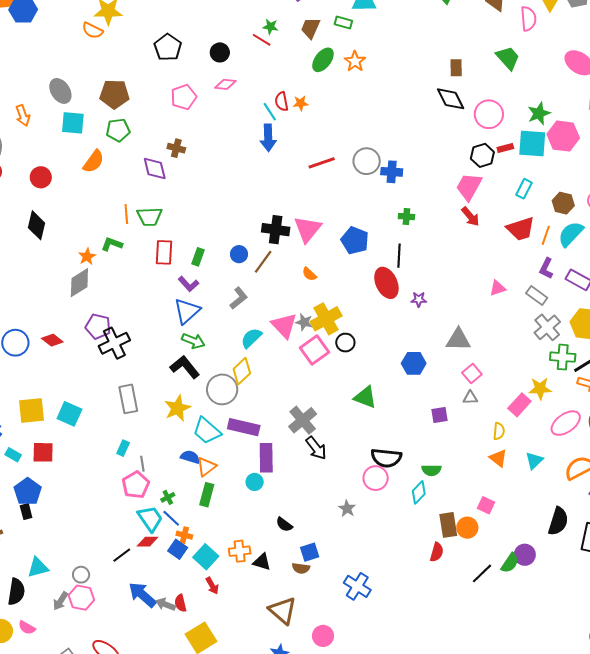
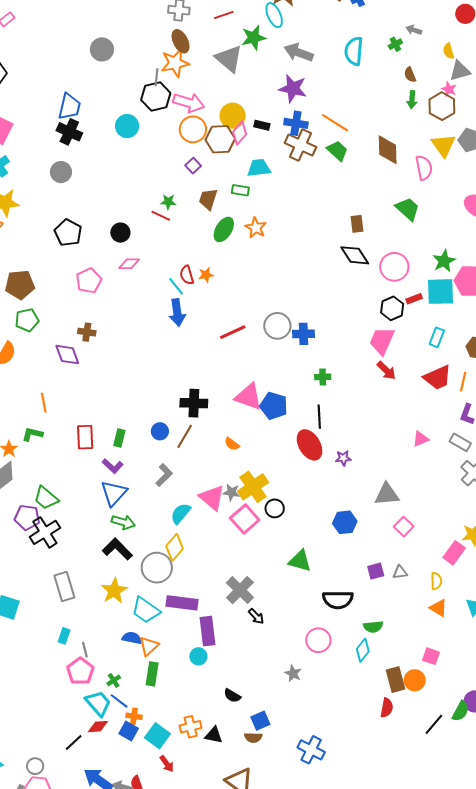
green trapezoid: (149, 217) -> (46, 498), moved, turned 48
pink triangle: (308, 229) -> (248, 397), moved, turned -44
gray triangle: (470, 398) -> (400, 572), moved
black arrow: (316, 448) -> (256, 616), size x0.7
black semicircle: (386, 458) -> (338, 600), moved

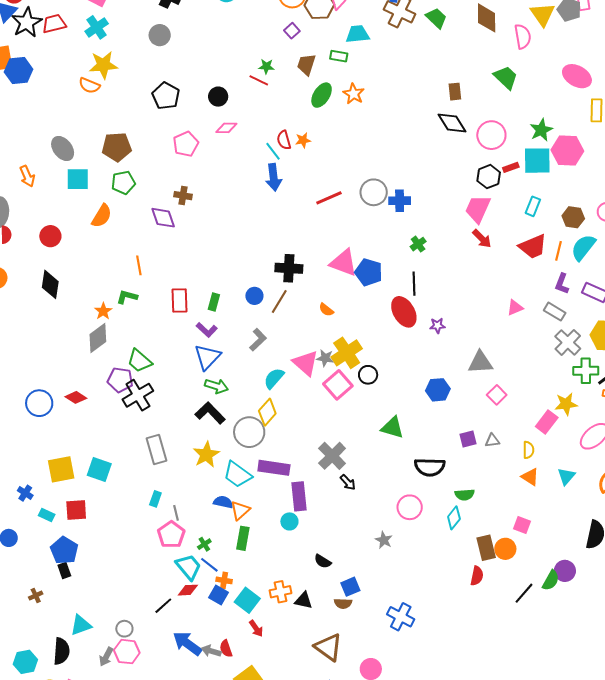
green cross: (323, 377) -> (418, 244), turned -35

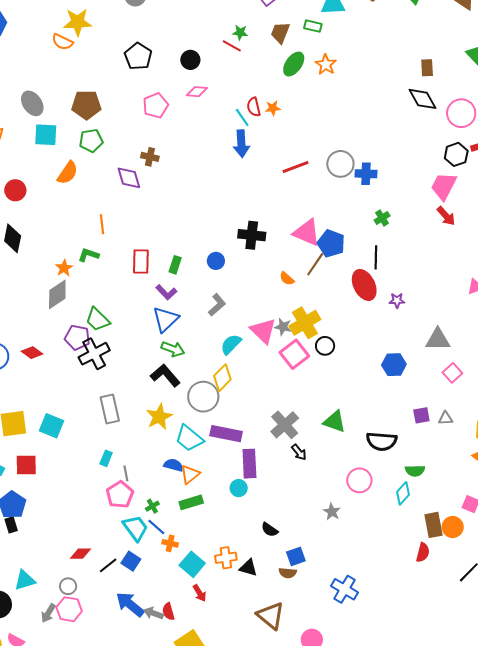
brown line: (279, 301) -> (315, 264), moved
green triangle: (393, 428) -> (335, 421), moved
green rectangle: (243, 538) -> (191, 502), turned 60
red diamond: (188, 590) -> (81, 554), moved
blue square: (219, 595) -> (131, 561), moved

